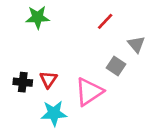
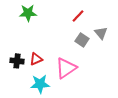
gray square: (116, 66) -> (82, 40), moved
red triangle: (48, 79) -> (36, 59), turned 32

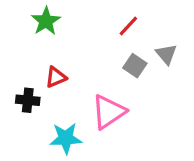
green star: (28, 13) -> (46, 21), turned -30
red triangle: (36, 59) -> (56, 77), moved

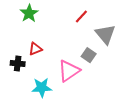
gray triangle: (166, 54) -> (105, 34), size x1.5
gray square: (135, 66) -> (89, 55), moved

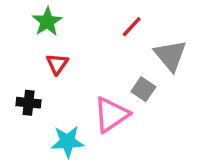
red triangle: (35, 49) -> (57, 64), moved, turned -32

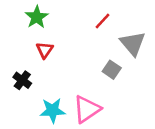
black cross: (29, 103) -> (22, 80), turned 30
pink triangle: (111, 115) -> (87, 109), moved

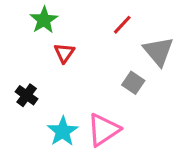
red triangle: (45, 50) -> (64, 53), moved
cyan star: (53, 110) -> (63, 131), turned -30

